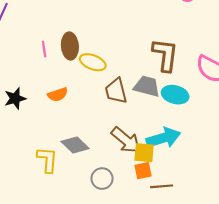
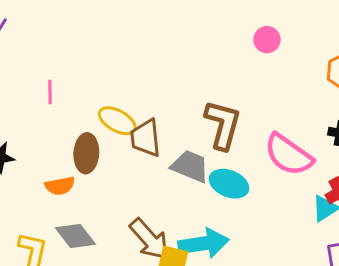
brown ellipse: (70, 46) -> (86, 153), moved
brown trapezoid: (116, 91) -> (146, 138), moved
orange semicircle: (58, 95) -> (60, 186), moved

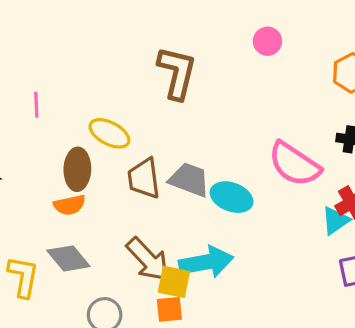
brown L-shape: (223, 125) -> (177, 73), moved
brown trapezoid: (146, 138) -> (144, 178), moved
orange semicircle: (60, 186) -> (70, 205), moved

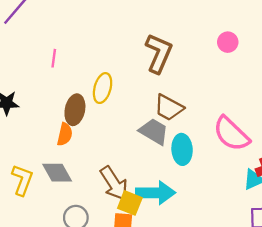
yellow ellipse: (109, 133) -> (103, 88), turned 68
brown trapezoid: (144, 178) -> (169, 108), moved, turned -64
cyan ellipse: (232, 197) -> (182, 149), turned 56
orange semicircle: (70, 205) -> (65, 134), turned -75

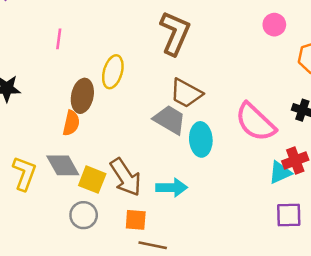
pink circle: (228, 42) -> (274, 25), moved
cyan arrow: (156, 193) -> (172, 188), size x0.7
yellow square: (130, 203) -> (92, 180), moved

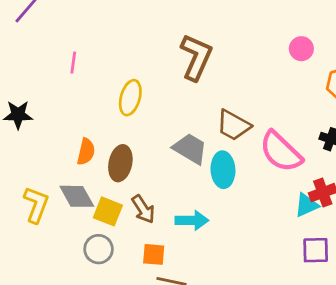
brown trapezoid: (186, 93) -> (233, 125), moved
brown ellipse: (82, 96) -> (120, 163), moved
brown arrow: (126, 177) -> (143, 209), size x0.7

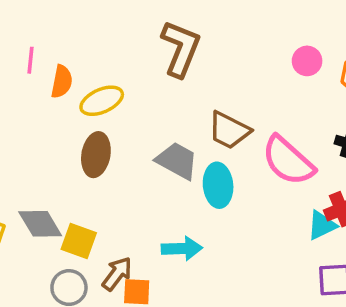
pink circle: (301, 49) -> (307, 61), moved
yellow ellipse: (130, 98) -> (102, 101), turned 52
orange semicircle: (86, 152) -> (62, 82), moved
brown ellipse: (120, 163) -> (96, 155), moved
brown arrow: (143, 209) -> (117, 274), moved, turned -108

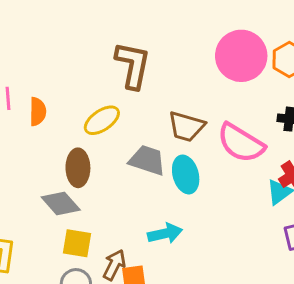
pink circle: (307, 61) -> (241, 56), size x2.0
yellow ellipse: (102, 101) -> (102, 120), moved
gray diamond: (40, 224) -> (61, 203), moved

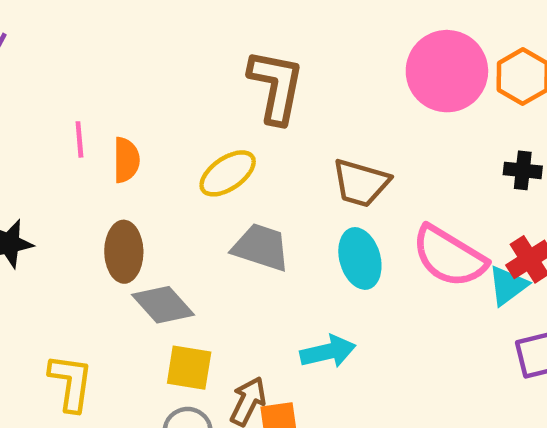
pink semicircle: (241, 143) -> (449, 256), moved
gray trapezoid: (147, 160) -> (261, 247), moved
brown ellipse: (78, 168) -> (124, 252), moved

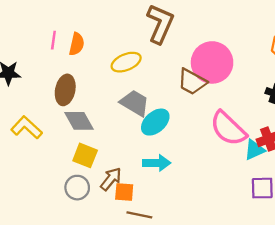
pink circle: (447, 71) -> (212, 62), moved
pink line: (79, 139) -> (53, 40), moved
cyan ellipse: (360, 258) -> (155, 122), moved, turned 52
yellow L-shape: (71, 383) -> (27, 128), moved, turned -68

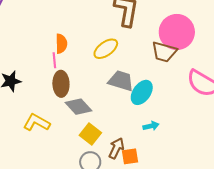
pink line: (53, 40) -> (54, 60), moved
yellow square: (85, 155) -> (90, 134), turned 30
cyan arrow: (157, 163) -> (151, 126), size x0.7

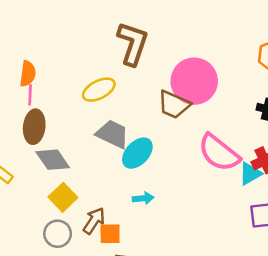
orange semicircle: (61, 44) -> (28, 74), moved

